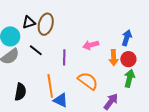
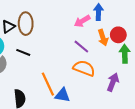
blue arrow: (127, 38) -> (98, 12), moved
pink arrow: (91, 45) -> (82, 21), moved
purple line: (64, 57) -> (81, 47), moved, turned -35

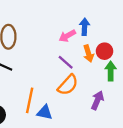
orange semicircle: (84, 68) -> (68, 85), turned 110
orange line: (48, 84) -> (30, 100), turned 35

